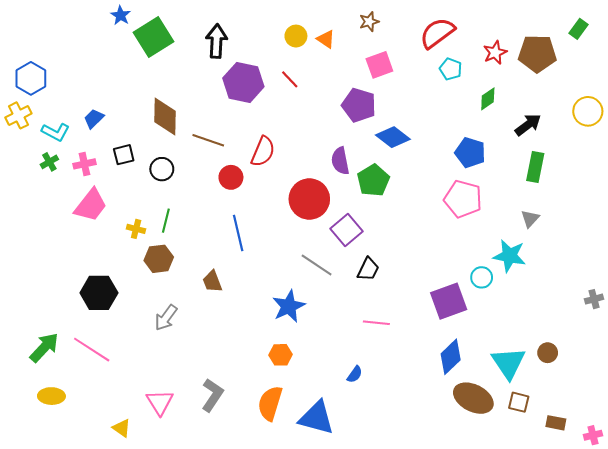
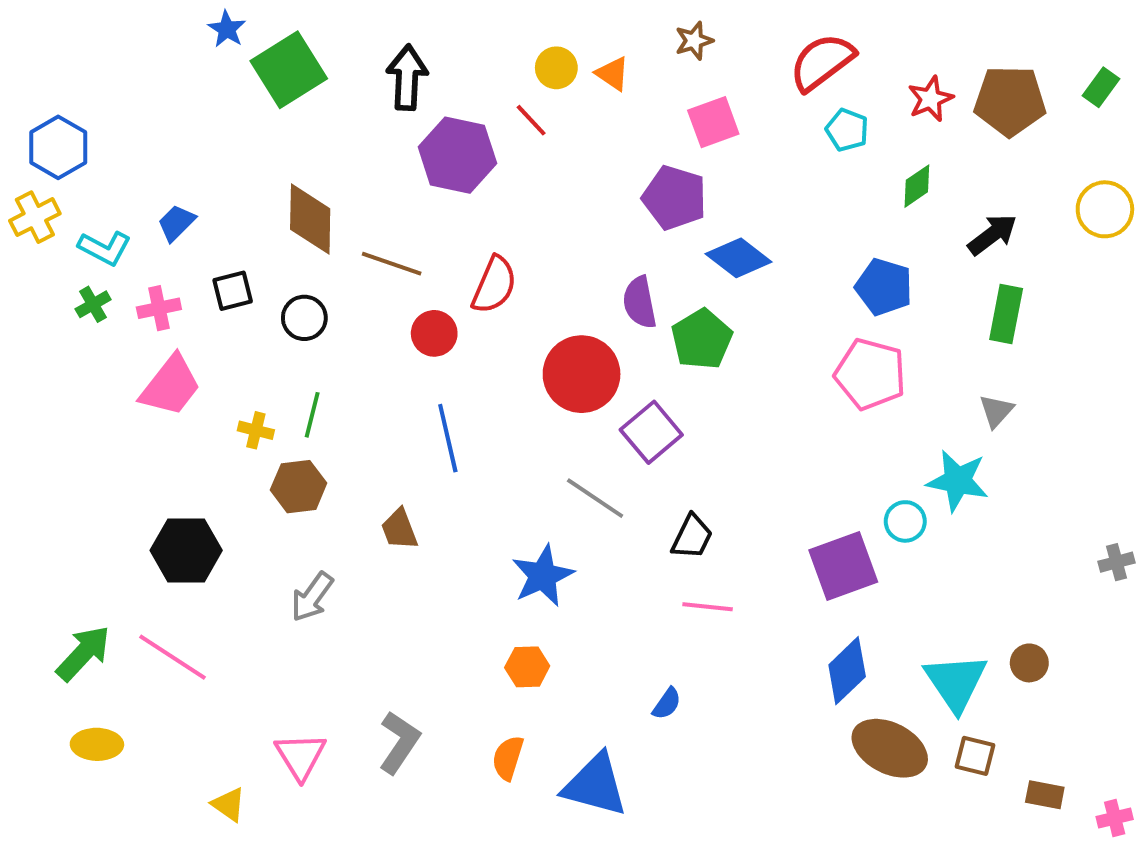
green rectangle: (579, 29) -> (1101, 87), moved
red line: (290, 79) -> (531, 120), moved
black trapezoid: (368, 269) -> (692, 537), moved
orange semicircle: (270, 403) -> (508, 758), size x0.7

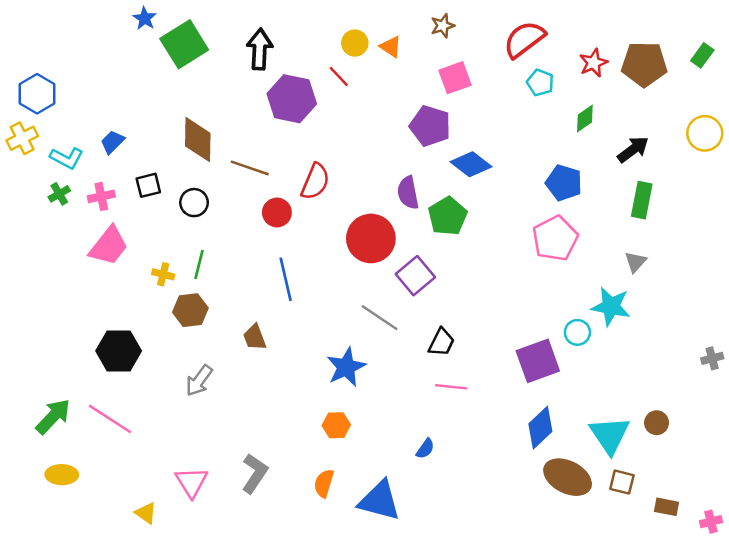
pink pentagon: (870, 374) -> (555, 238), turned 30

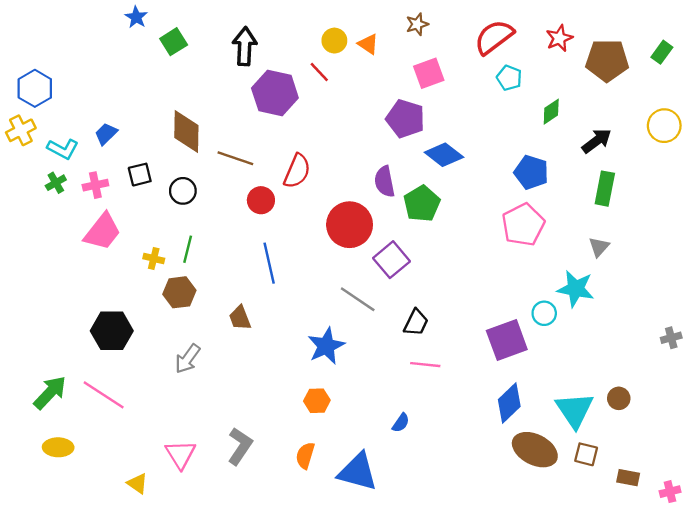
green square: (184, 44) -> (174, 42), size x0.6
red star: (593, 63) -> (559, 38), moved

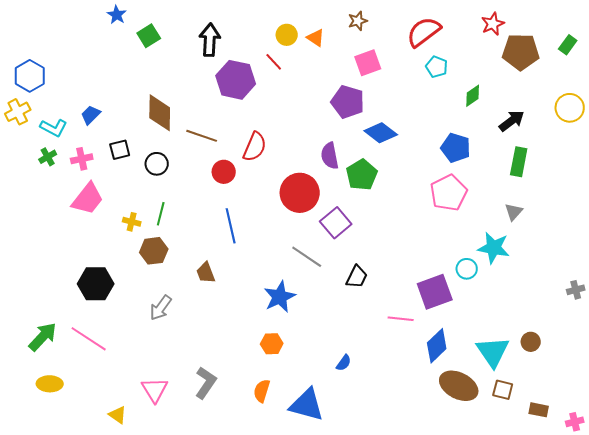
red star: (559, 38) -> (493, 24), moved
pink line: (425, 365) -> (401, 319), moved

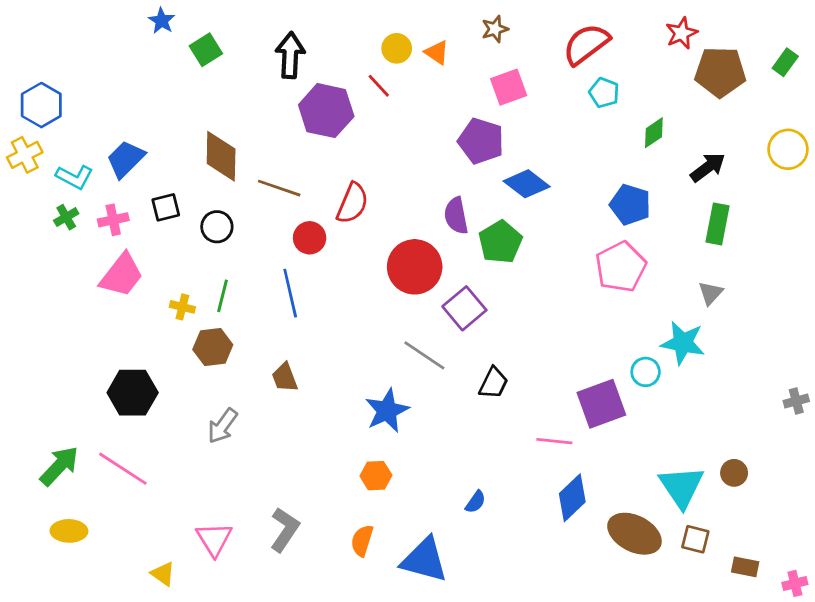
blue trapezoid: (91, 115) -> (126, 159), size x1.4
blue line: (231, 226) -> (290, 293), moved
blue diamond: (437, 346) -> (572, 498), moved

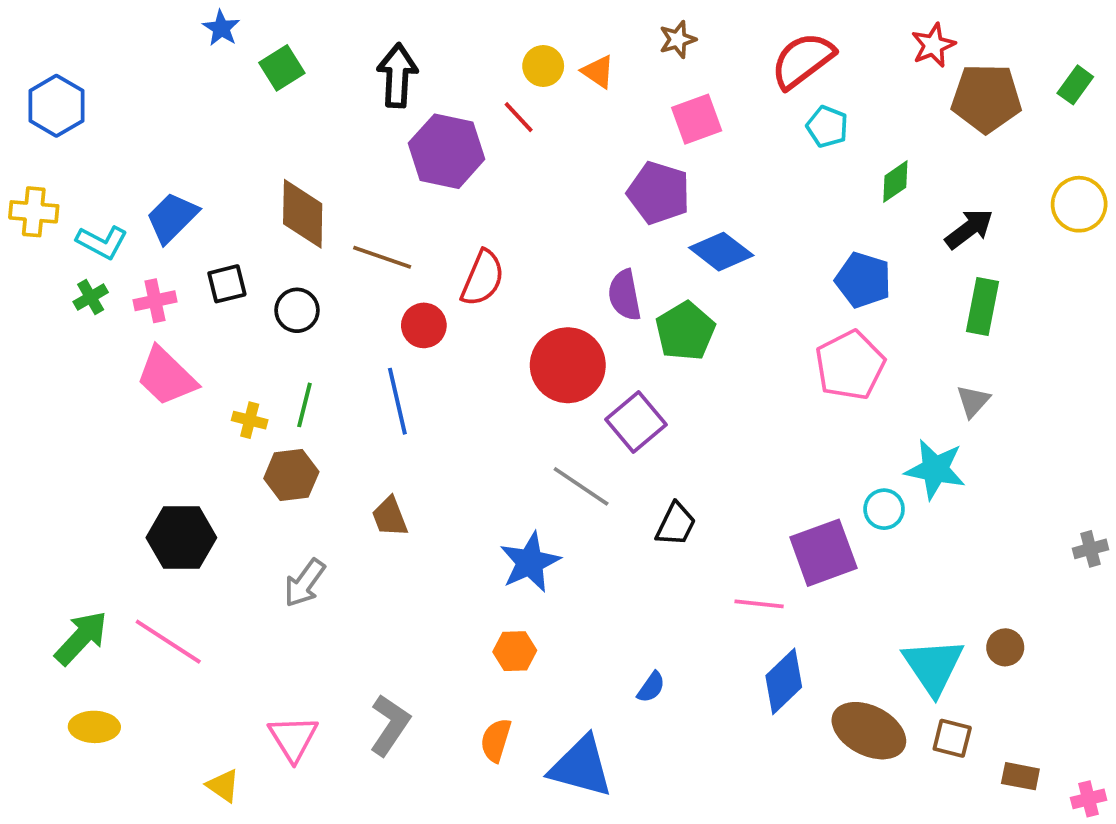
blue hexagon: (41, 105) -> (56, 106), moved
yellow cross: (25, 155) -> (34, 212), turned 32
pink trapezoid: (122, 275) -> (166, 377), turned 96

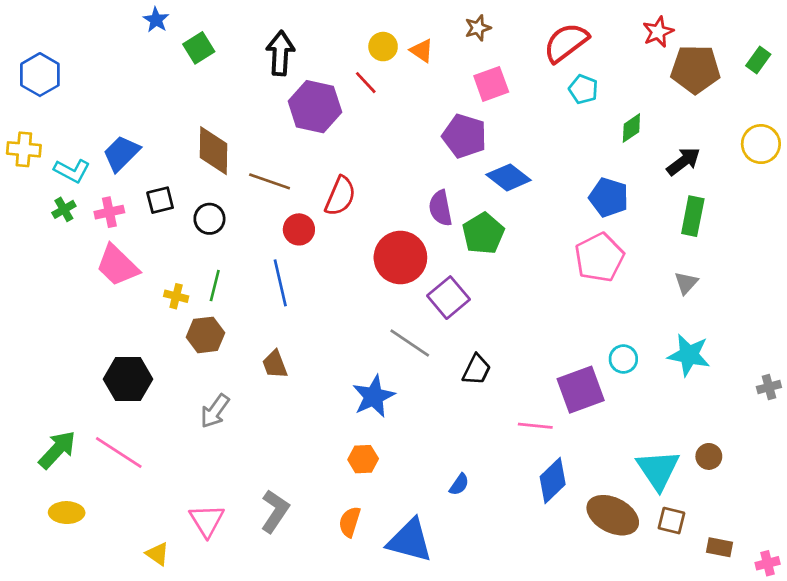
cyan star: (935, 469) -> (689, 355), moved

